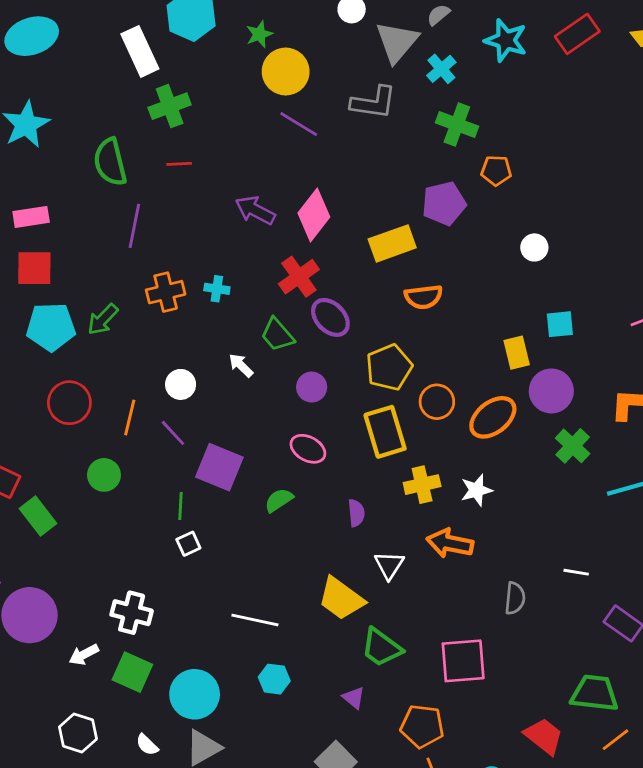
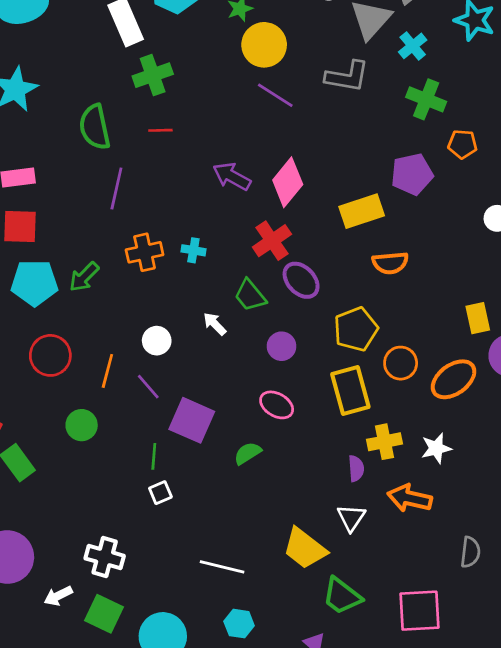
purple semicircle: (356, 513) -> (356, 468), moved

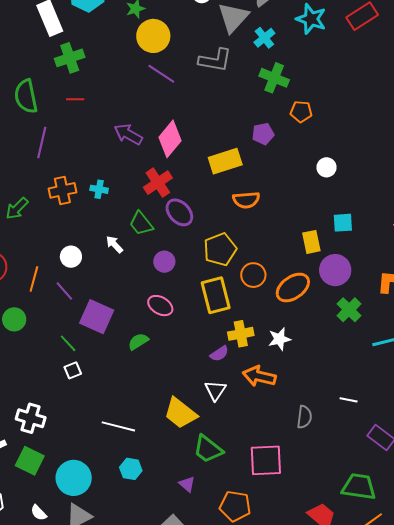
purple pentagon: (412, 174) -> (263, 134), size x0.7
green line: (154, 456) -> (68, 343), turned -48
purple semicircle: (356, 468) -> (219, 354), turned 60

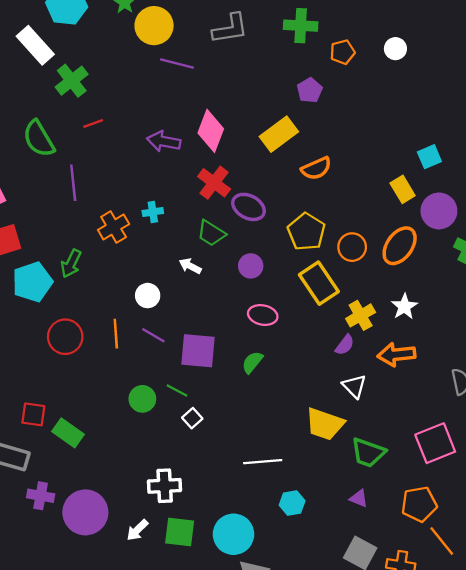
white circle: (327, 167) -> (395, 49), moved
green circle: (14, 319) -> (142, 399), moved

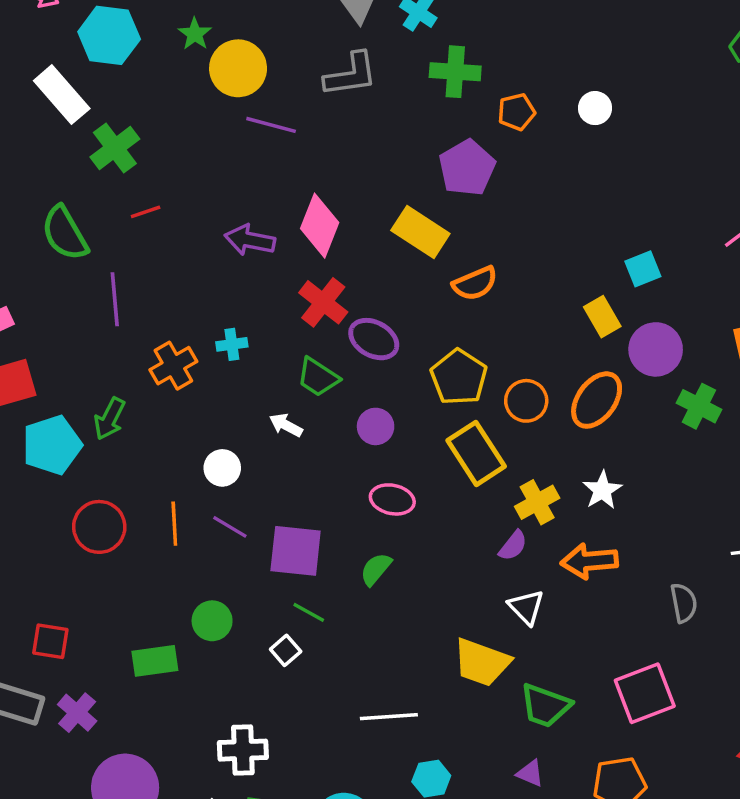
purple pentagon: (310, 90) -> (467, 168), size x1.5
yellow rectangle: (279, 134) -> (420, 232), turned 69
green line: (177, 390) -> (309, 612), moved
green rectangle: (68, 433) -> (155, 661), moved, turned -44
purple cross: (41, 496) -> (77, 713), moved, turned 30

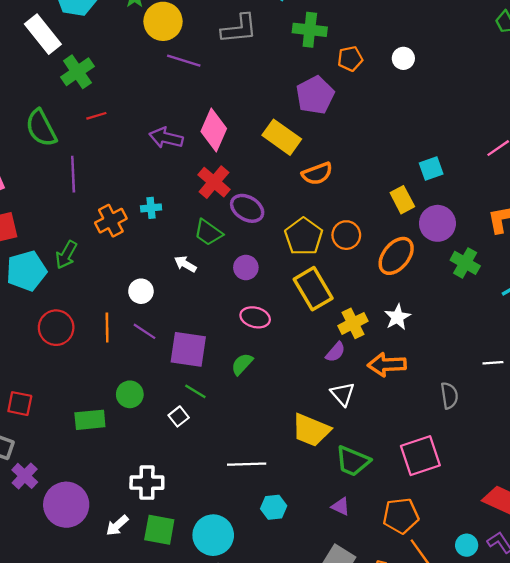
orange circle: (526, 401) -> (346, 235), moved
purple cross: (77, 713) -> (25, 476), moved

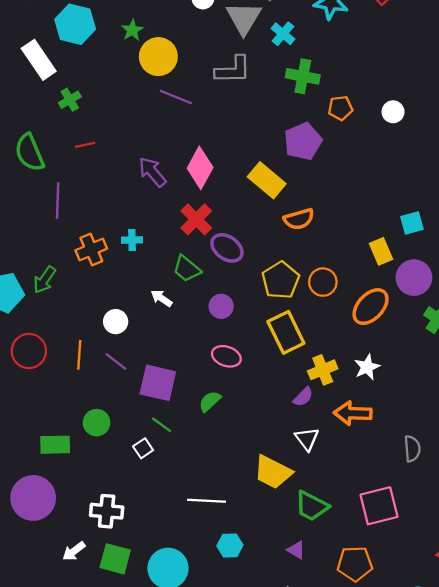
green cross: (77, 72) -> (70, 100), size x0.7
purple arrow: (166, 138) -> (152, 172), turned 32
purple circle: (66, 505) -> (33, 498), moved

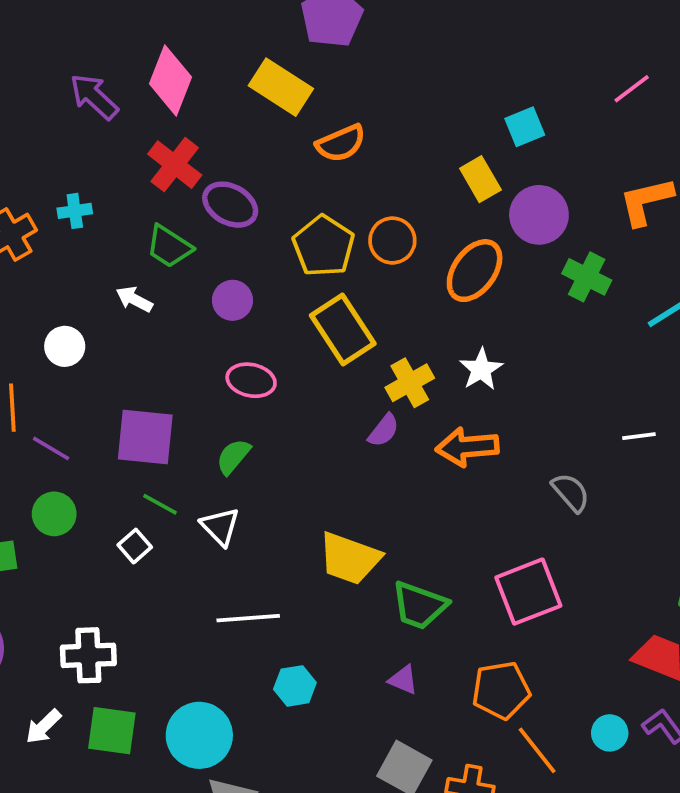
purple line: (116, 361) -> (51, 448), moved
white triangle: (307, 439) -> (220, 527), moved
gray semicircle: (412, 449) -> (571, 492), turned -30

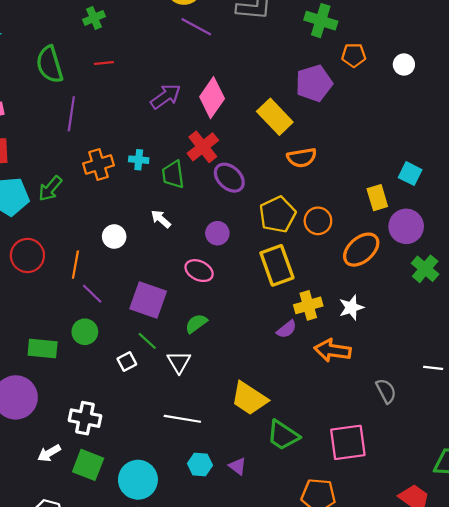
purple arrow: (94, 97) -> (166, 96), turned 88
cyan square: (525, 127) -> (410, 174), turned 35
green trapezoid: (169, 247) -> (173, 175), moved, turned 36
pink ellipse: (251, 380) -> (199, 271), moved
purple triangle: (403, 680) -> (238, 466), moved

